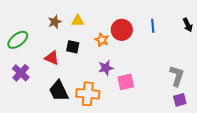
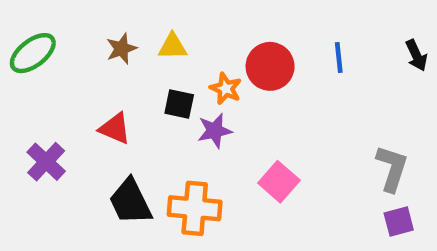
green ellipse: (18, 40) -> (33, 53), moved
black square: (73, 47) -> (179, 104), moved
purple star: (106, 68) -> (215, 131), moved
pink square: (126, 82) -> (279, 182), turned -36

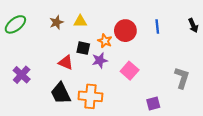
red triangle: (115, 128) -> (66, 62), moved
pink square: (279, 182) -> (130, 71), moved
purple square: (399, 222) -> (153, 104), moved

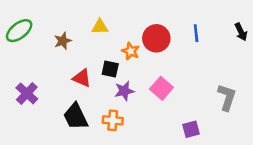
brown star: (57, 22) -> (63, 41), moved
black square: (83, 48) -> (110, 69), moved
purple star: (100, 60) -> (124, 91), moved
orange cross: (90, 96) -> (113, 120), size x0.7

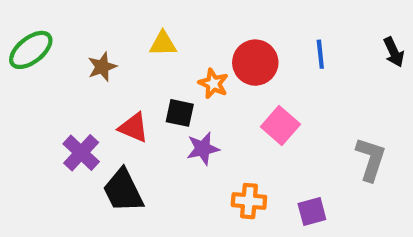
pink square: (161, 88) -> (280, 125), moved
purple cross: (27, 93) -> (81, 153), moved
orange cross: (113, 120) -> (249, 201), moved

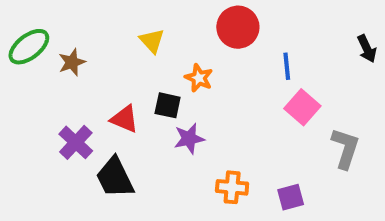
yellow triangle: (163, 44) -> (152, 41), turned 48
blue line: (320, 54) -> (287, 66), moved
red circle: (255, 63) -> (238, 27), moved
brown star: (102, 67) -> (72, 62), moved
pink square: (280, 125) -> (302, 107), moved

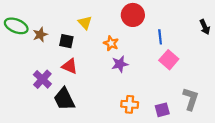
green ellipse: (29, 47) -> (16, 26), turned 60
black square: (168, 105) -> (66, 41), moved
purple star: (189, 138) -> (120, 64), moved
gray L-shape: (345, 148) -> (191, 99), moved

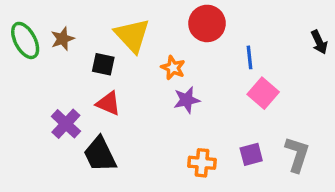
yellow triangle: (85, 23) -> (132, 35), size x1.6
green ellipse: (16, 26) -> (25, 40), turned 40
brown star: (40, 35) -> (63, 39), moved
purple square: (162, 110) -> (251, 154), moved

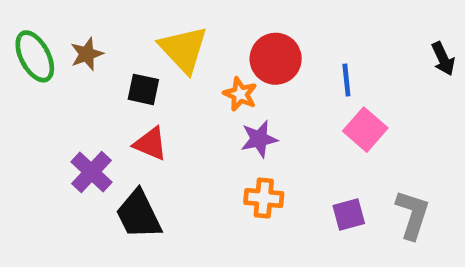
red circle: (207, 23) -> (276, 59), moved
orange cross: (202, 163) -> (264, 198), moved

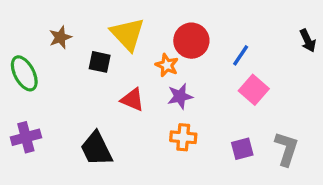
green ellipse: (35, 56) -> (24, 73), moved
blue line: (346, 80) -> (241, 55), turned 40
red triangle: (150, 144) -> (132, 100), moved
purple cross: (91, 172) -> (26, 137), moved, turned 32

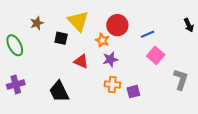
blue line: (241, 55) -> (148, 34), turned 32
purple square: (242, 149) -> (133, 92), moved
gray L-shape: (286, 149) -> (181, 79), moved

